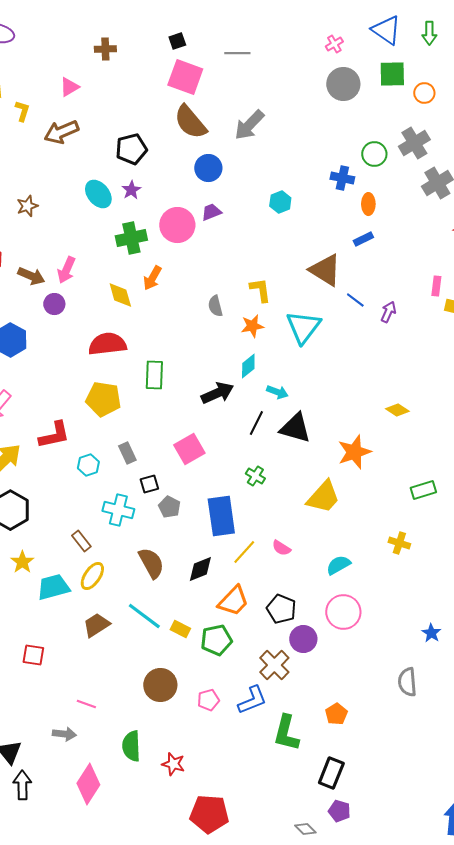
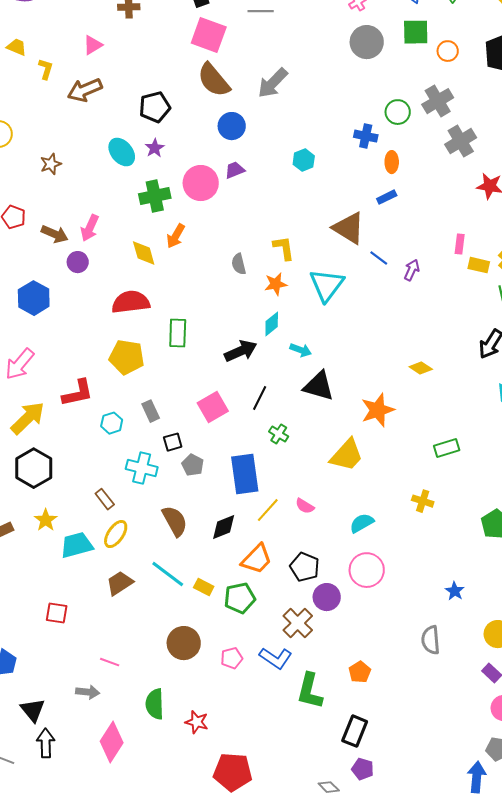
black line: (256, 423) -> (260, 398), moved
blue L-shape: (252, 700) -> (276, 658), turned 56

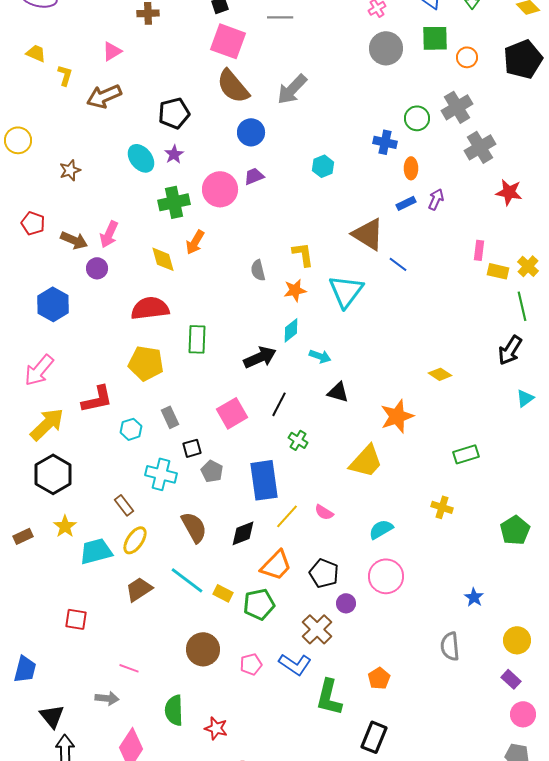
purple arrow: (412, 270) -> (436, 199), moved
black triangle: (319, 386) -> (338, 392), size x0.7
purple circle: (327, 597) -> (346, 603), size x0.7

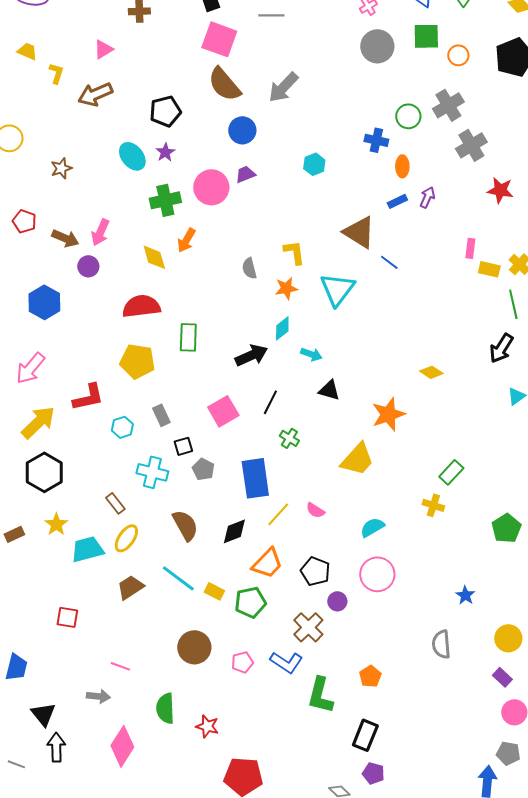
green rectangle: (466, 454) -> (451, 472), moved, turned -30

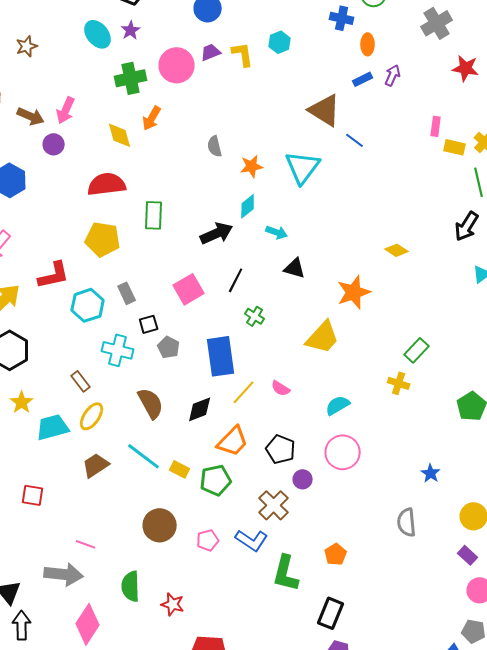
yellow L-shape: (294, 252) -> (243, 54), moved
cyan hexagon: (122, 427) -> (88, 305), size x1.5
gray arrow: (98, 696) -> (64, 574), size x1.6

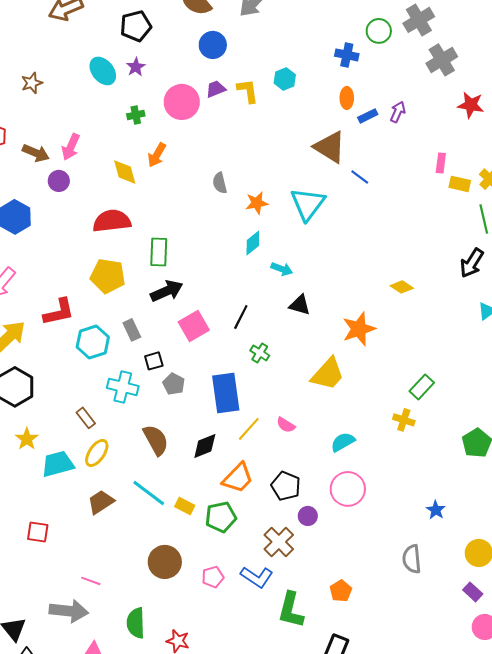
orange ellipse: (368, 44) -> (347, 98), moved
green cross: (131, 78) -> (136, 115), size x0.6
black arrow: (217, 233) -> (167, 291), moved

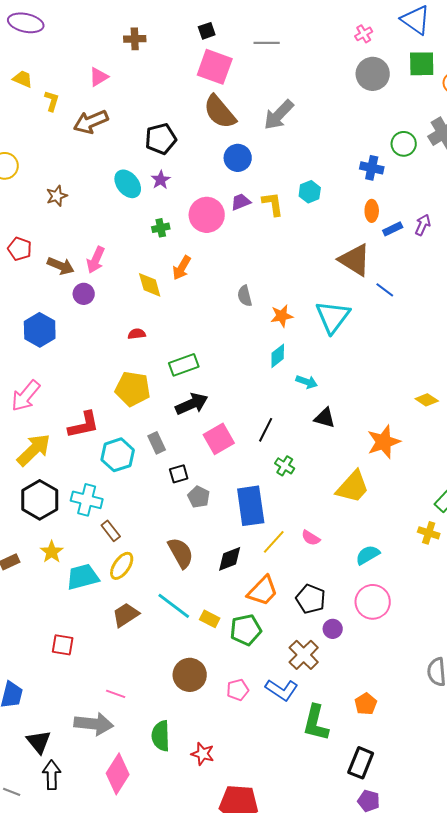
red semicircle: (112, 221) -> (137, 334), size x0.5
green rectangle: (159, 252) -> (184, 365), turned 68
cyan cross: (123, 387) -> (87, 500), moved

